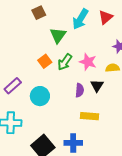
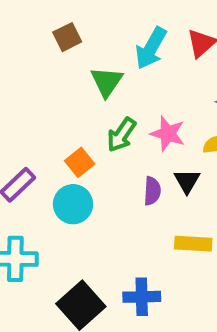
orange square: (45, 61) -> (80, 162), moved
yellow rectangle: (89, 116) -> (193, 244), moved

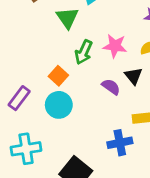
purple semicircle: (152, 191) -> (111, 87), turned -48
blue cross: (142, 297) -> (120, 143), moved

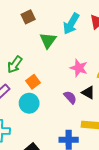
green arrow: (84, 52) -> (15, 65), moved
black triangle: (133, 76) -> (88, 93), turned -32

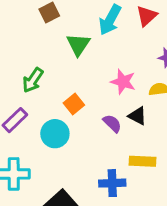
orange square: (33, 82) -> (74, 104), moved

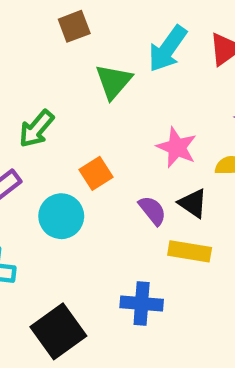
yellow rectangle: (142, 161) -> (190, 251), moved

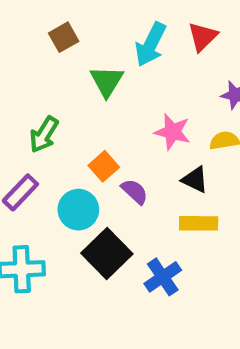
purple semicircle: (152, 210) -> (135, 192), moved
blue cross: (142, 304) -> (163, 277), turned -30
black square: (58, 331) -> (107, 253), moved

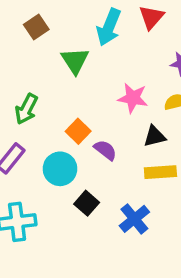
black triangle: (195, 180) -> (154, 136), turned -35
black square: (107, 253) -> (87, 203), size x0.6

